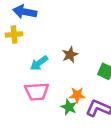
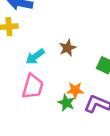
pink trapezoid: (37, 92) -> (33, 87), turned -70

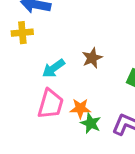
orange star: (75, 90) -> (80, 108), moved

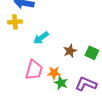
brown star: (92, 58) -> (70, 51), moved
cyan arrow: (53, 68) -> (41, 38), moved

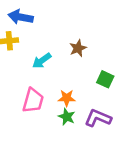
brown star: (70, 51) -> (78, 48), moved
orange star: (54, 73) -> (67, 98), moved

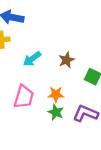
brown star: (78, 48) -> (67, 60), moved

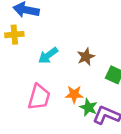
green star: (56, 112) -> (88, 107), moved

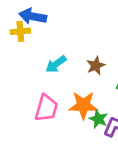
yellow cross: (14, 35) -> (20, 31), moved
orange star: (74, 94) -> (83, 105), size x1.5

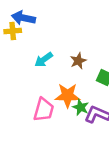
pink trapezoid: (46, 108) -> (44, 110), moved

